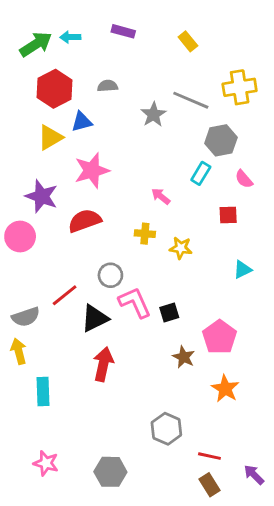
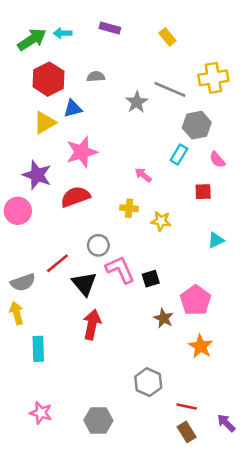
black triangle: (95, 318) -> (84, 284), turned -44

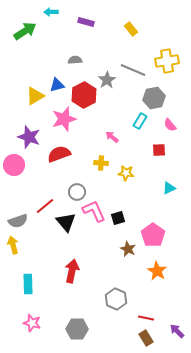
cyan arrow: (63, 33) -> (51, 12), moved
red hexagon: (48, 79) -> (84, 95), moved
red arrow: (92, 325) -> (72, 271), moved
cyan rectangle: (38, 349) -> (28, 284), moved

